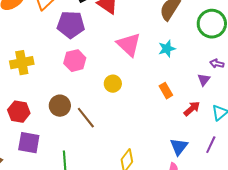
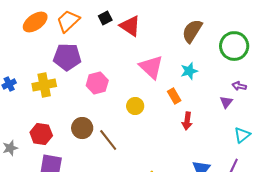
purple pentagon: (71, 25) -> (67, 57), moved
orange rectangle: (166, 91) -> (174, 96), moved
red arrow: (192, 109) -> (187, 121), moved, turned 138

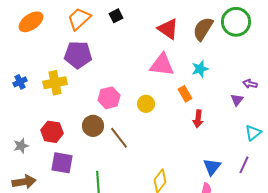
orange ellipse: (35, 22) -> (31, 22), moved
red triangle: (130, 26) -> (168, 29), moved
green circle: (234, 46) -> (236, 22), moved
pink triangle: (151, 67) -> (162, 65), turned -36
pink hexagon: (97, 83) -> (109, 98), moved

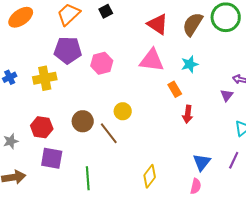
pink hexagon: (109, 98) -> (102, 63), moved
yellow circle: (146, 104) -> (123, 111), moved

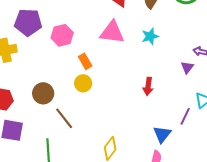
orange rectangle: (175, 89) -> (85, 61), moved
brown line: (109, 133) -> (64, 118), moved
purple line: (234, 160) -> (185, 116), moved

